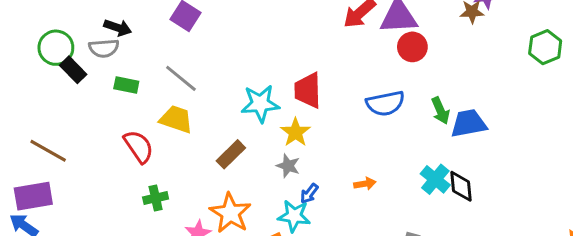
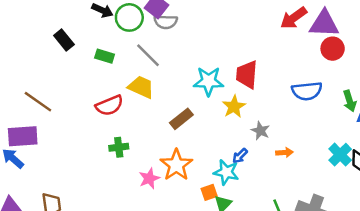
green circle: (56, 48) -> (129, 17), moved
gray semicircle: (104, 48) -> (166, 22), moved
red semicircle: (139, 146) -> (109, 105), turned 96
gray star: (288, 166) -> (260, 131), moved

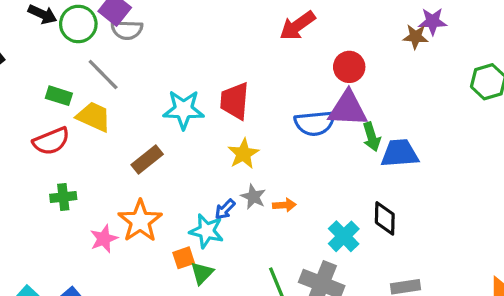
purple triangle: (324, 24) -> (348, 109), moved
green rectangle: (105, 56) -> (59, 96), moved
yellow star: (234, 107) -> (243, 154), moved
gray star: (260, 131) -> (253, 197), moved
cyan cross: (340, 155) -> (344, 236), moved

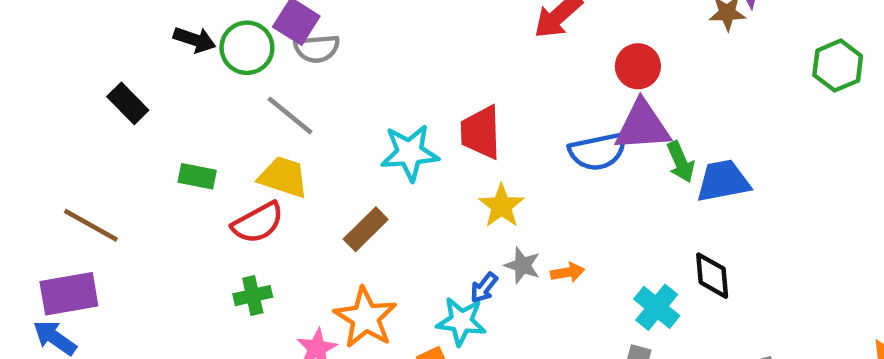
green rectangle: (59, 96) -> (197, 176), moved
red semicircle: (51, 141) -> (258, 223), moved

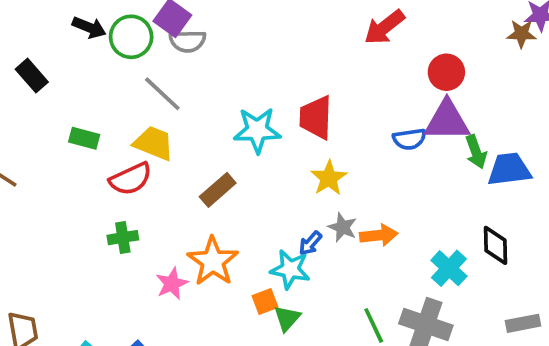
blue semicircle: (598, 151) -> (409, 139), size x0.7
orange arrow: (568, 272) -> (379, 235), size x1.4

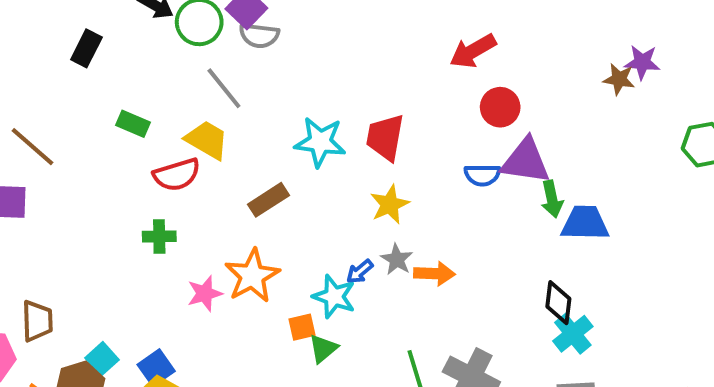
red circle: (446, 72) -> (500, 107), moved
black rectangle: (32, 76) -> (86, 48), turned 60
cyan cross: (449, 268) -> (573, 334), moved

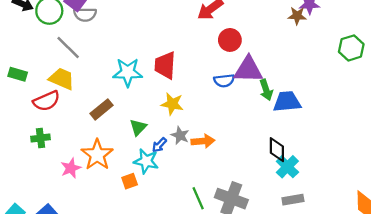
yellow star: (390, 204) -> (172, 104), turned -30
green triangle: (323, 349) -> (138, 127), moved

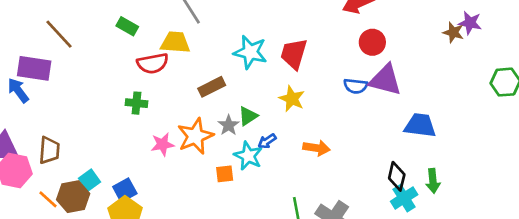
yellow trapezoid: (62, 79) -> (175, 42), turned -32
green arrow: (266, 90) -> (433, 181), moved
gray star: (180, 135) -> (229, 125), moved

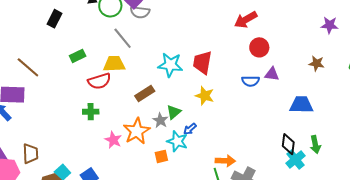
green rectangle: (127, 26) -> (78, 56), turned -49
brown star: (453, 32) -> (317, 63), moved
purple triangle: (385, 80) -> (272, 74), size x0.6
pink star: (162, 144) -> (113, 140), turned -30
orange arrow: (317, 148) -> (225, 161), moved

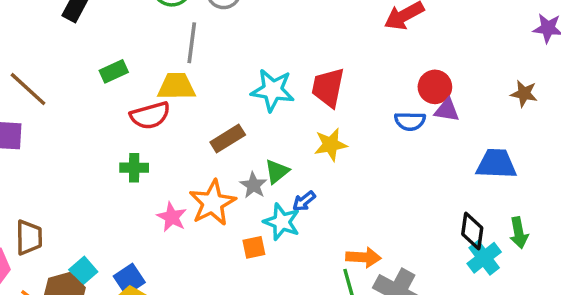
gray line: (123, 38) -> (192, 43), turned 45
red circle: (259, 47) -> (435, 87), moved
yellow star: (205, 96) -> (331, 145), turned -30

